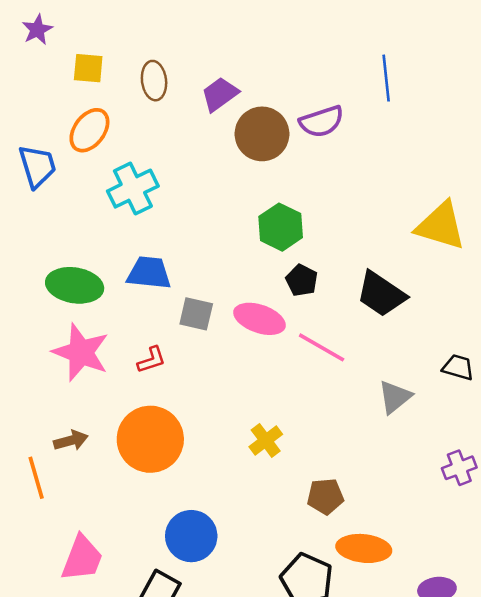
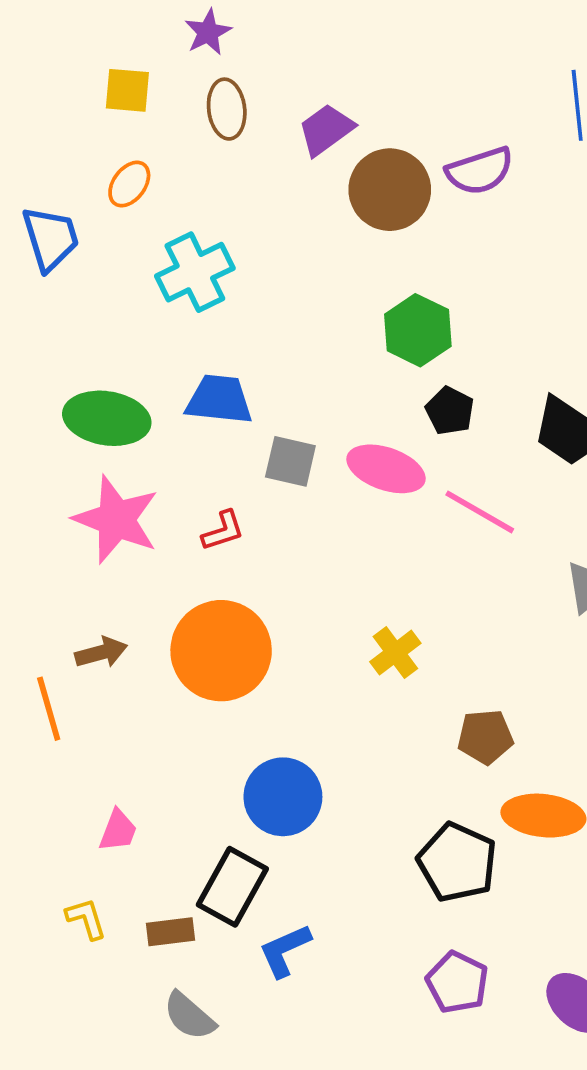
purple star: (37, 30) -> (208, 32), moved
orange ellipse: (89, 130) -> (129, 184), size x0.7
pink trapezoid: (82, 558) -> (118, 831), size x0.6

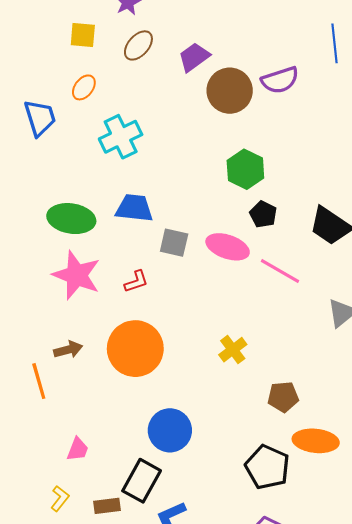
brown ellipse: (227, 109) -> (138, 45), turned 48
yellow L-shape: (86, 919) -> (60, 499), turned 55

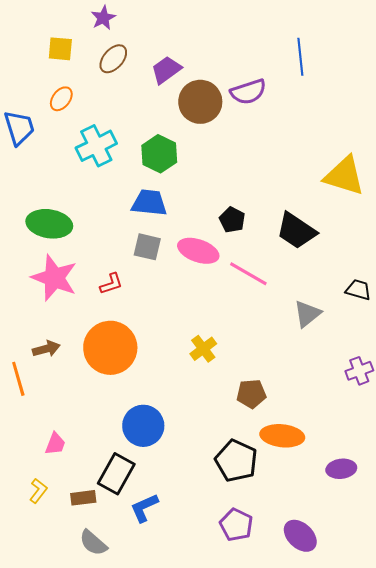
green hexagon: (245, 169) -> (159, 154), moved
blue trapezoid: (134, 208) -> (149, 203), moved

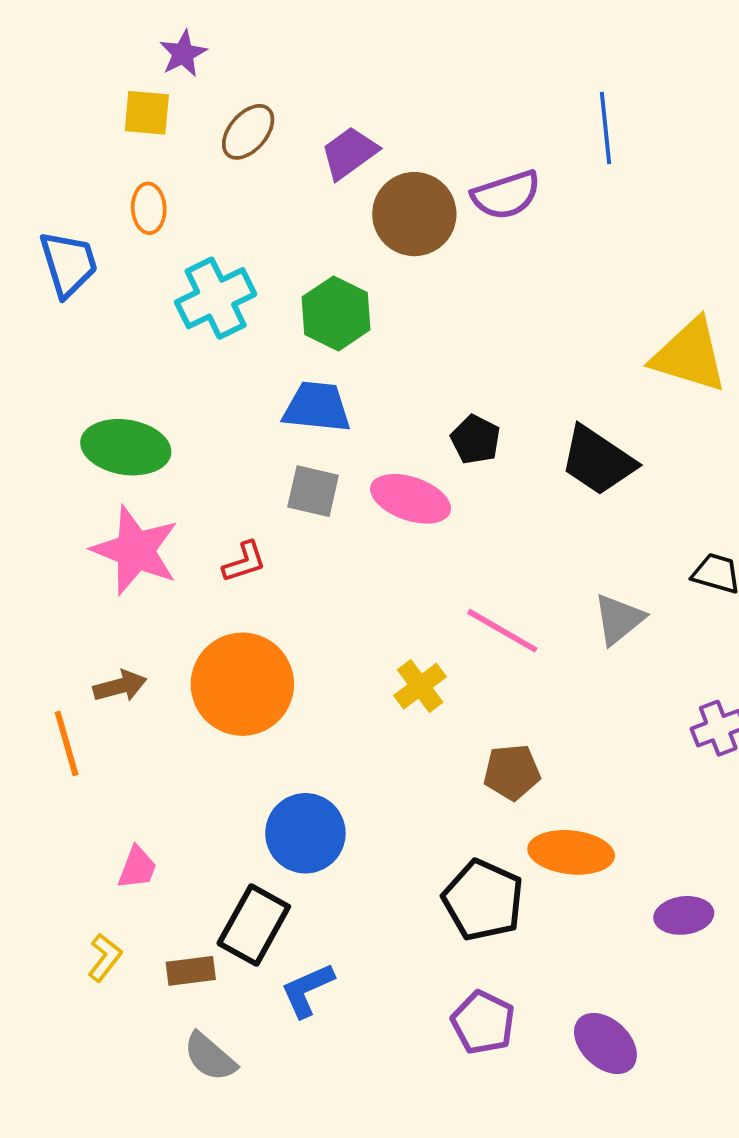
purple star: (103, 18) -> (183, 54), moved
orange ellipse: (61, 99) -> (149, 208), turned -40
pink line: (248, 274) -> (502, 631), moved

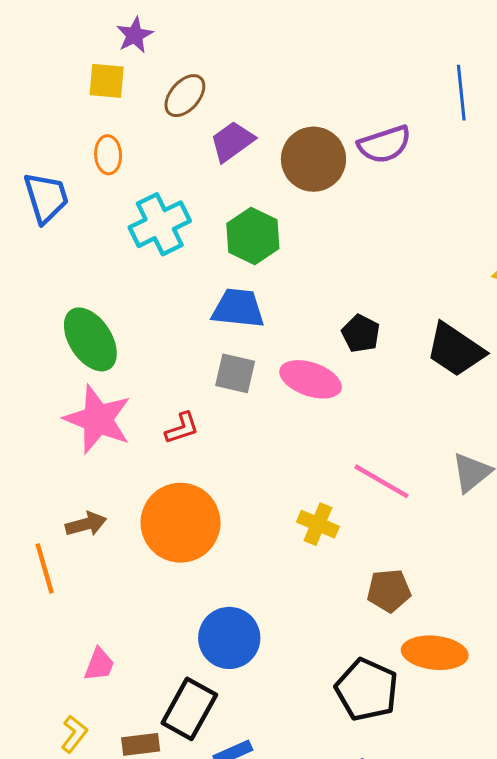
purple trapezoid: (349, 153) -> (232, 141), moved
green ellipse: (126, 447) -> (90, 339), turned 48
yellow cross: (420, 686) -> (318, 524), turned -30

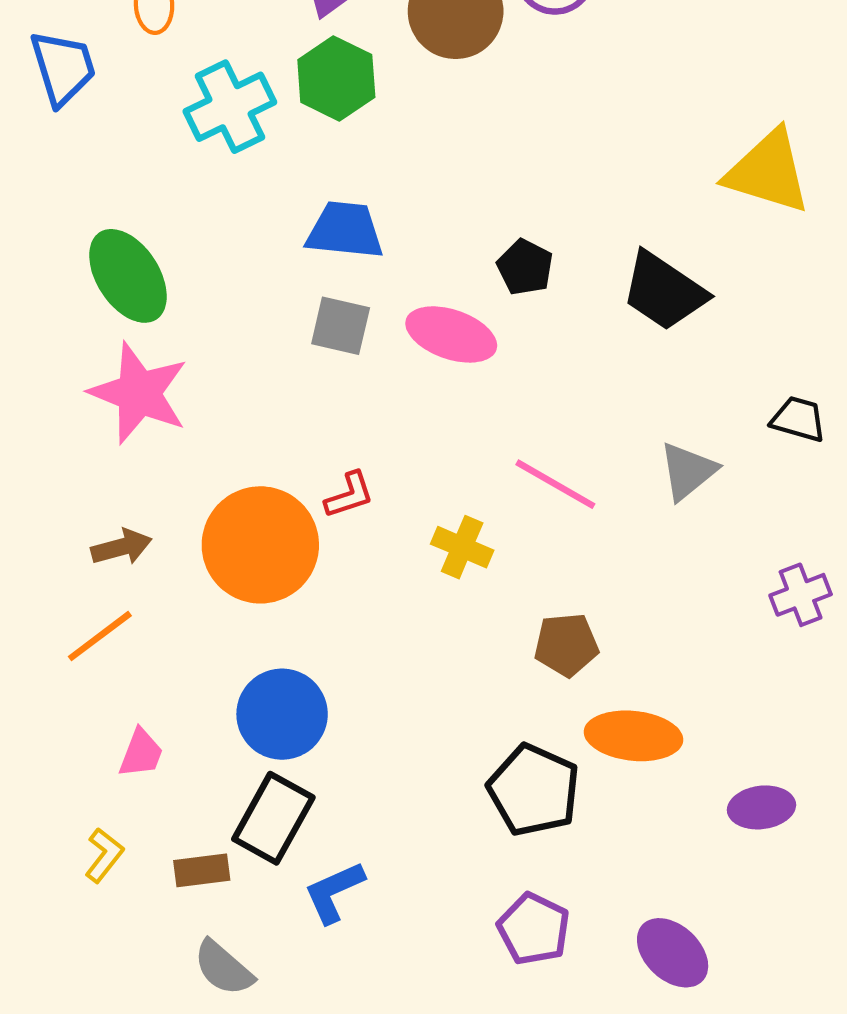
green hexagon: (253, 236) -> (336, 78), moved
red L-shape: (182, 428) -> (349, 495), moved
orange line: (45, 568) -> (100, 636), moved, turned 69
blue circle: (229, 638) -> (282, 714), moved

